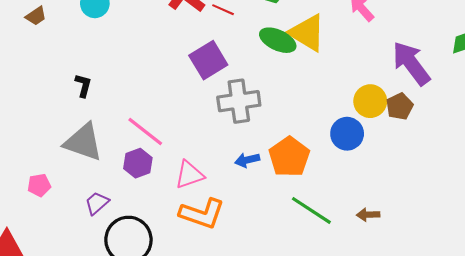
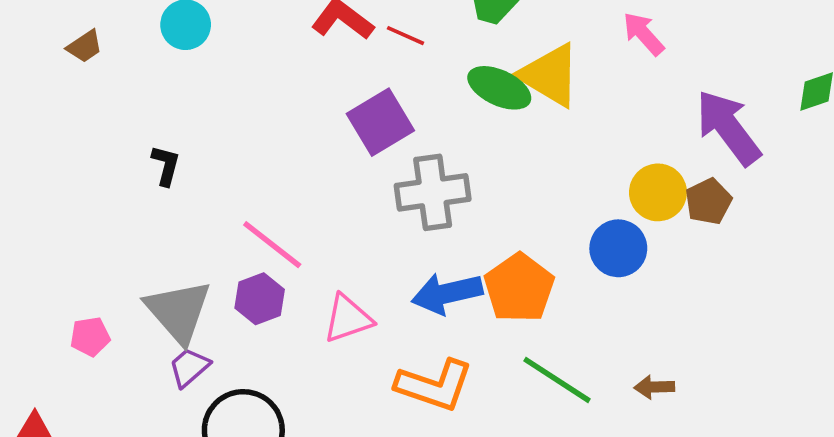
gray triangle: (83, 142) -> (178, 311), moved, turned 30
blue arrow: (247, 160) -> (447, 293), size x1.6
orange L-shape: (202, 214) -> (434, 385), moved

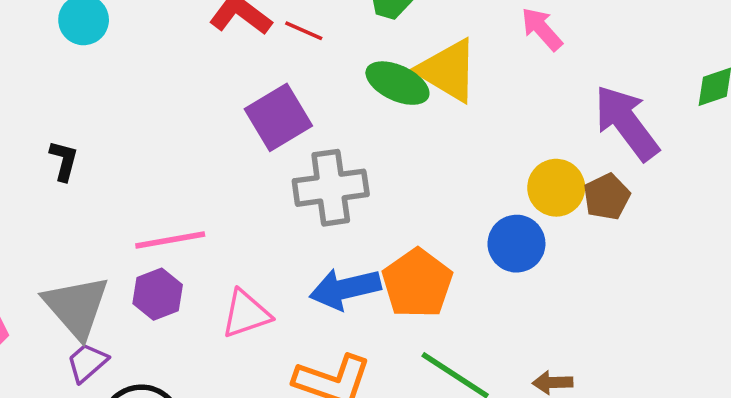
pink line: (272, 245) -> (170, 240), turned -48

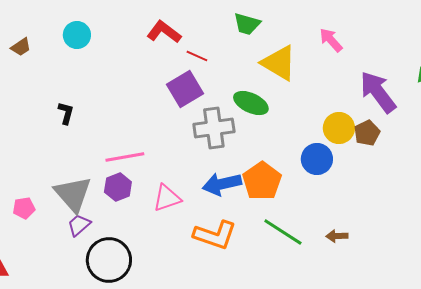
red line: (304, 31) -> (197, 56), moved
green ellipse: (397, 83) -> (251, 103), moved

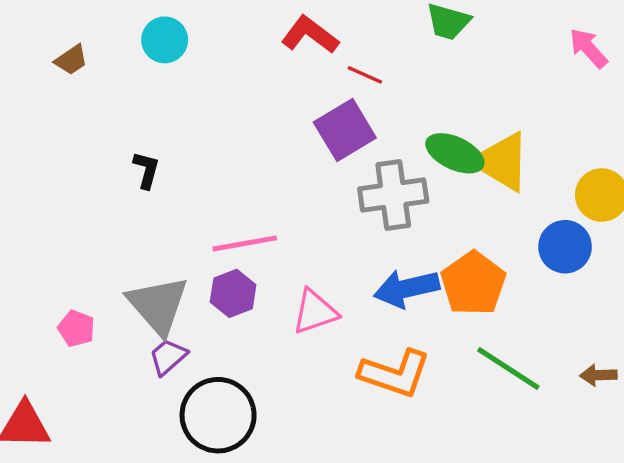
yellow triangle: (279, 63) -> (502, 162), moved
pink pentagon: (24, 208) -> (76, 328), turned 30

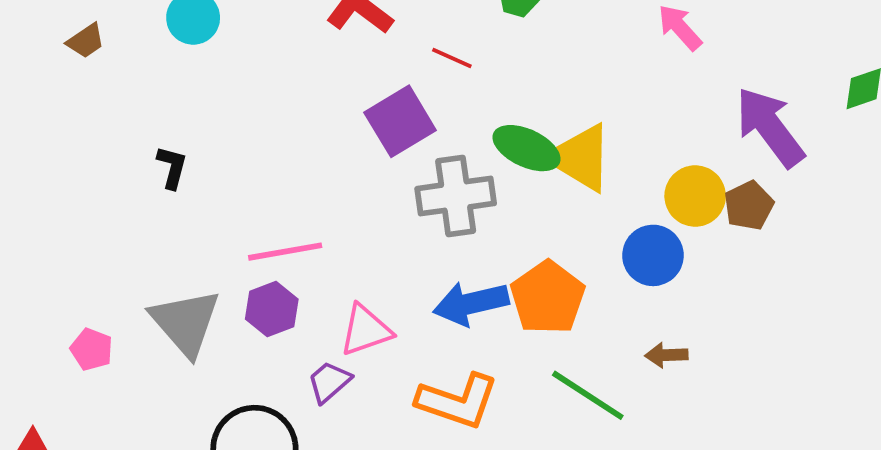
red line: (365, 75) -> (452, 58), moved
purple trapezoid: (168, 357) -> (329, 382), moved
brown arrow: (598, 375) -> (666, 355), moved

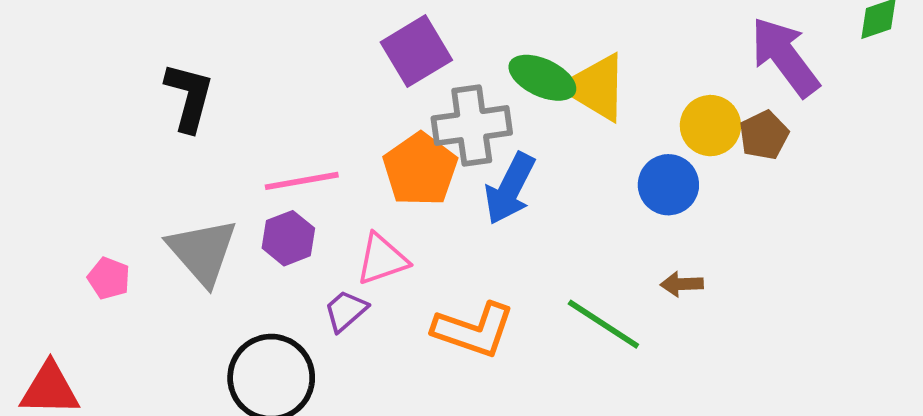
black L-shape: (172, 167) -> (189, 97), size x1.6
orange pentagon: (548, 298) -> (420, 169), moved
blue arrow: (471, 303) -> (510, 189), moved, turned -50

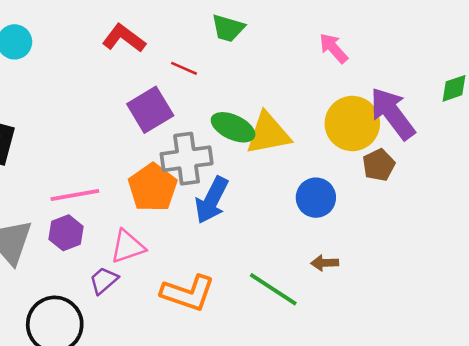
yellow triangle: (596, 87) -> (268, 134), turned -42
yellow circle: (710, 126) -> (352, 124), moved, size x1.4

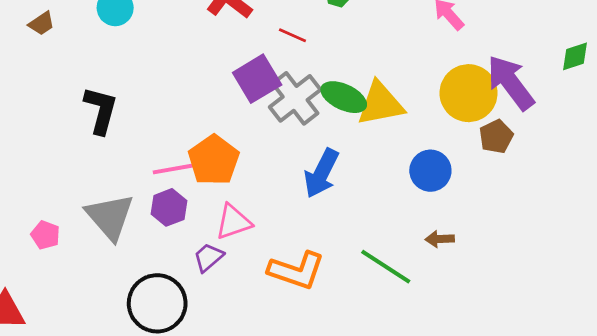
gray cross: (187, 159) -> (295, 98), moved, turned -30
orange pentagon: (153, 188) -> (214, 160), moved

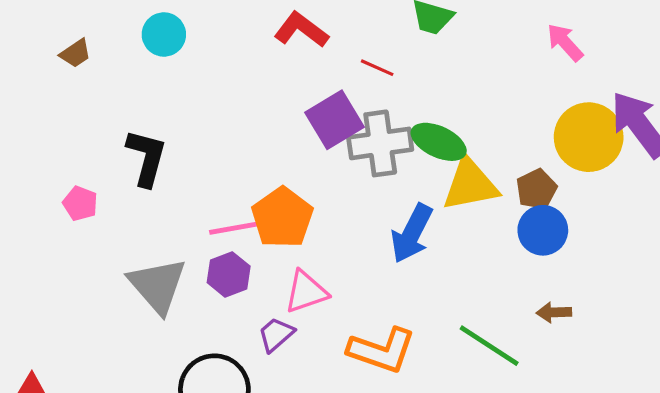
gray cross: (295, 98) -> (380, 143), turned 30
yellow triangle: (381, 104) -> (470, 184), moved
brown pentagon: (496, 136) -> (537, 189), moved
pink pentagon: (45, 235) -> (80, 203), moved

